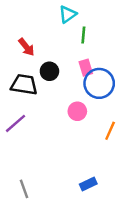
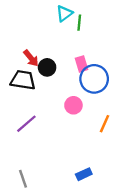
green line: (83, 35) -> (79, 23), moved
red arrow: (26, 47) -> (31, 58), moved
purple line: (16, 123) -> (26, 124), moved

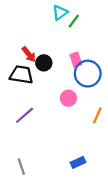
green line: (79, 23) -> (74, 21), turned 32

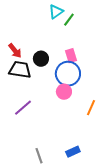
red arrow: (29, 54) -> (15, 51), moved
blue circle: (88, 74) -> (68, 74), moved
gray line: (21, 167) -> (39, 156), moved

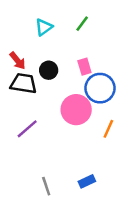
cyan triangle: (56, 12) -> (44, 27), moved
blue circle: (68, 74) -> (100, 88), moved
pink circle: (64, 92) -> (76, 110), size x1.6

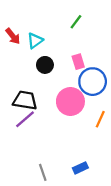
cyan triangle: (44, 27) -> (35, 41), moved
red arrow: (18, 61) -> (13, 36), moved
black trapezoid: (24, 83) -> (25, 100), moved

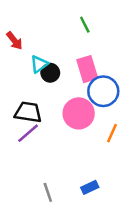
green line: (76, 22) -> (85, 25), turned -64
cyan triangle: (35, 41) -> (39, 64), moved
pink rectangle: (78, 62) -> (87, 69), size x1.5

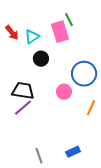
cyan triangle: (39, 64) -> (32, 37), moved
pink rectangle: (87, 69) -> (60, 32), moved
pink circle: (79, 113) -> (64, 92), size x0.6

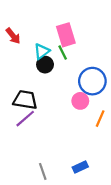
green line: (69, 20) -> (63, 52), moved
cyan triangle: (32, 37) -> (42, 51), moved
pink circle: (64, 92) -> (80, 101), moved

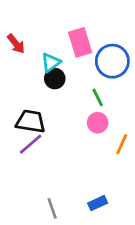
green line: (63, 52) -> (98, 97), moved
blue circle: (92, 81) -> (112, 61), moved

